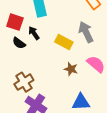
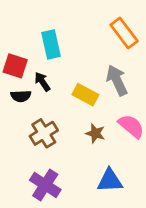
black semicircle: (19, 43) -> (21, 96), turned -40
brown cross: (24, 82) -> (44, 133), moved

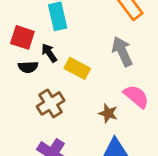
yellow rectangle: (85, 95) -> (77, 68), moved
brown star: (95, 133) -> (108, 113), moved

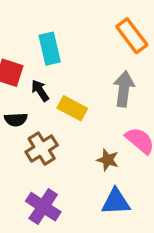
gray arrow: (122, 51) -> (124, 89), turned 32
black semicircle: (28, 67) -> (16, 120), moved

